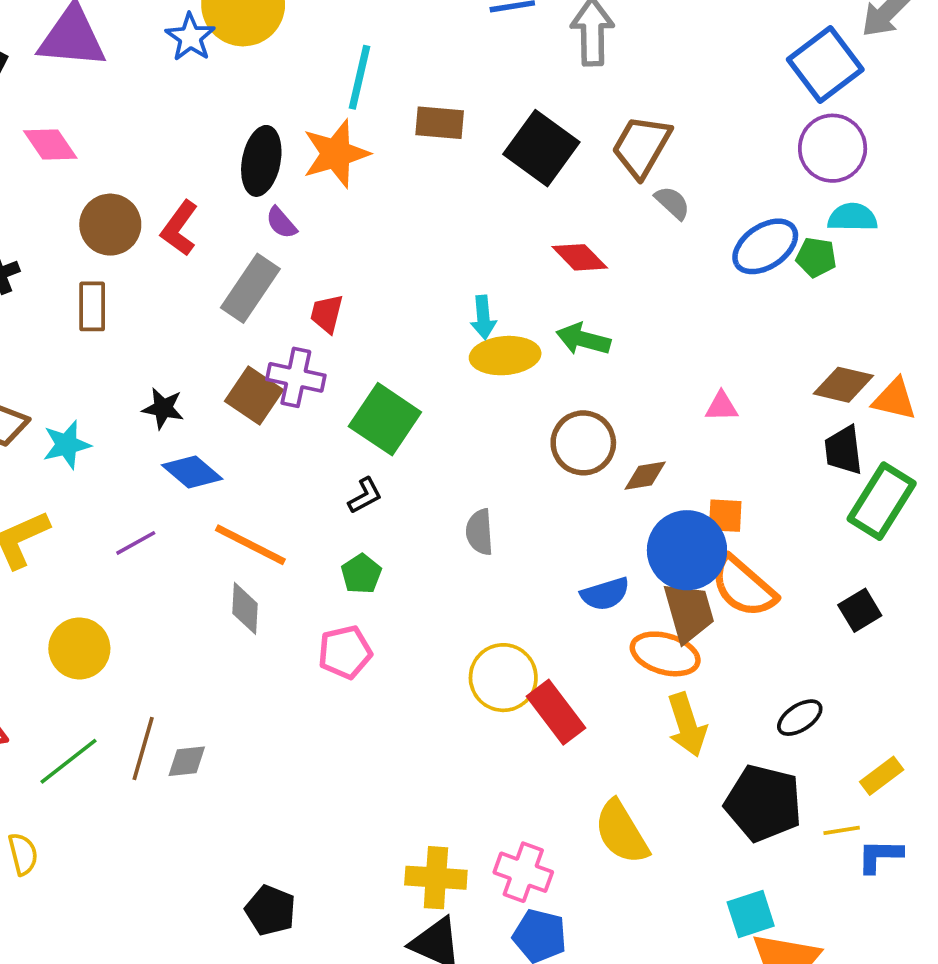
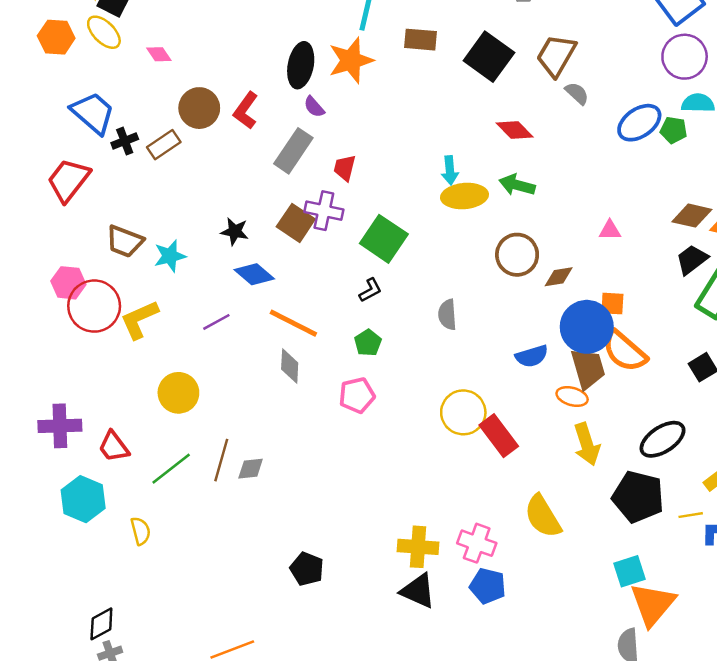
pink diamond: (50, 145) -> (159, 54), size x0.7
brown rectangle: (92, 306) -> (164, 145), moved, turned 56
black trapezoid: (843, 450) -> (692, 260), turned 60
orange ellipse: (665, 654) -> (572, 396), size x0.7
black ellipse: (800, 718) -> (663, 439), size x1.5

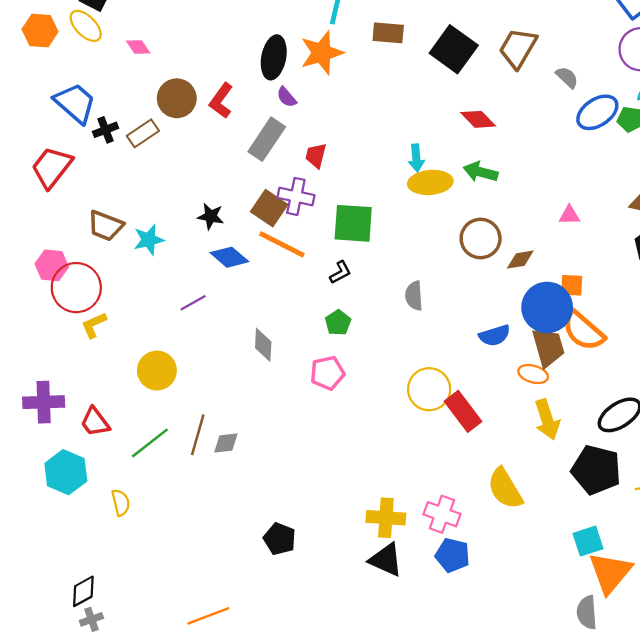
gray semicircle: (577, 93) -> (567, 77), moved
green square: (384, 239) -> (353, 223), turned -30
yellow L-shape: (139, 319) -> (94, 325), moved, size x0.7
orange line: (293, 323) -> (282, 244), moved

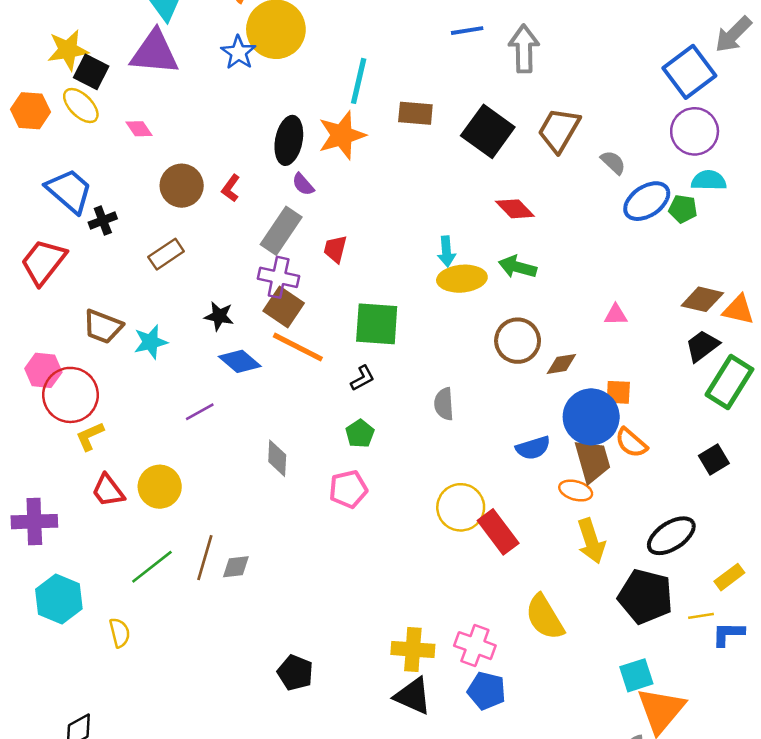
red L-shape: (221, 101) -> (231, 188), size x0.7
brown rectangle: (143, 133) -> (166, 254), moved
purple cross: (296, 196) -> (279, 277), moved
orange semicircle: (583, 331) -> (631, 443), size x0.7
red trapezoid: (95, 422) -> (108, 491), moved

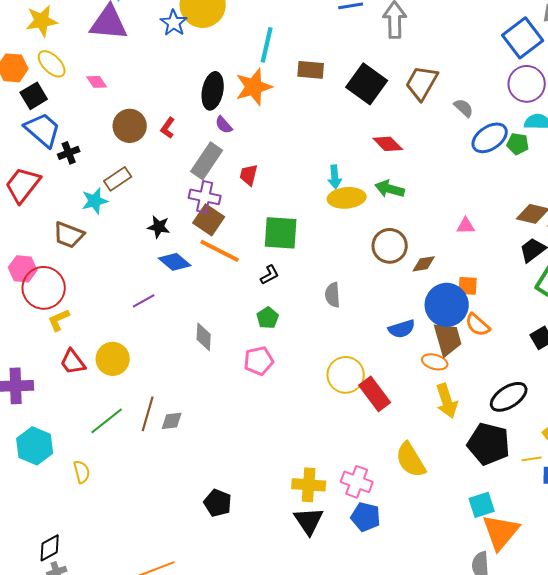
black square: (91, 72) -> (34, 96), moved, turned 32
cyan star: (151, 342) -> (95, 201), moved
black triangle: (413, 696) -> (309, 521), turned 32

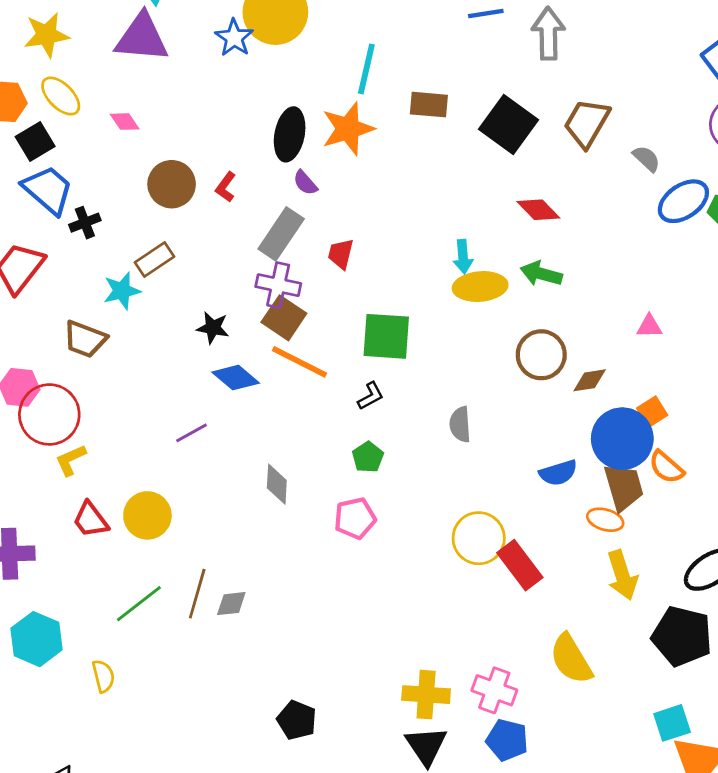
orange square: (468, 286) -> (652, 412), turned -35

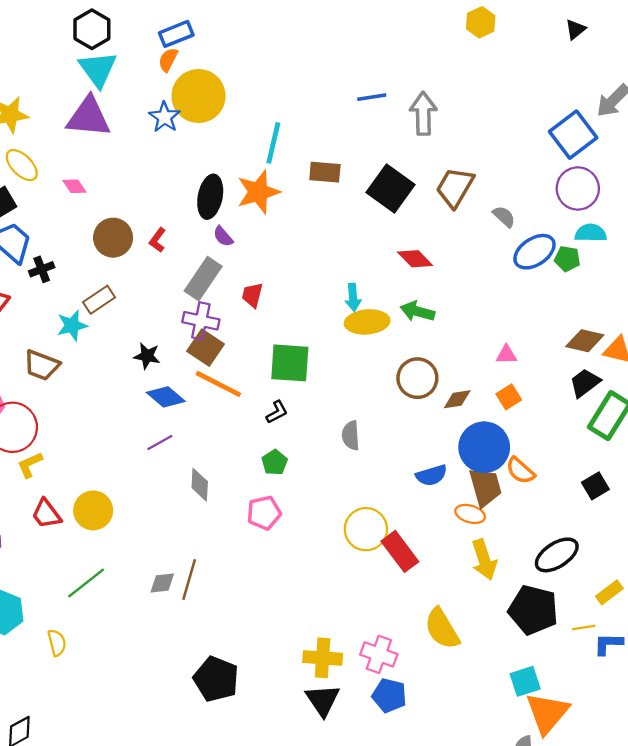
orange square: (652, 412) -> (509, 397), moved
purple line: (191, 433) -> (160, 443), moved
brown line: (197, 594) -> (189, 579), moved
black pentagon: (297, 720) -> (216, 679), size x1.4

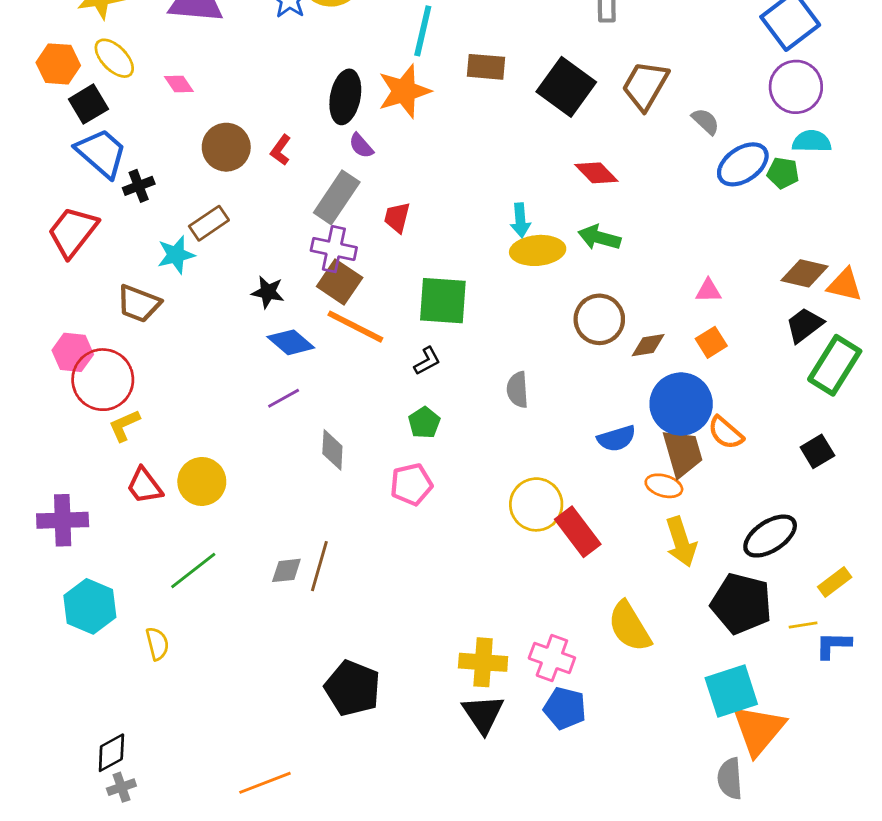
cyan square: (525, 681) -> (731, 691), size x1.4

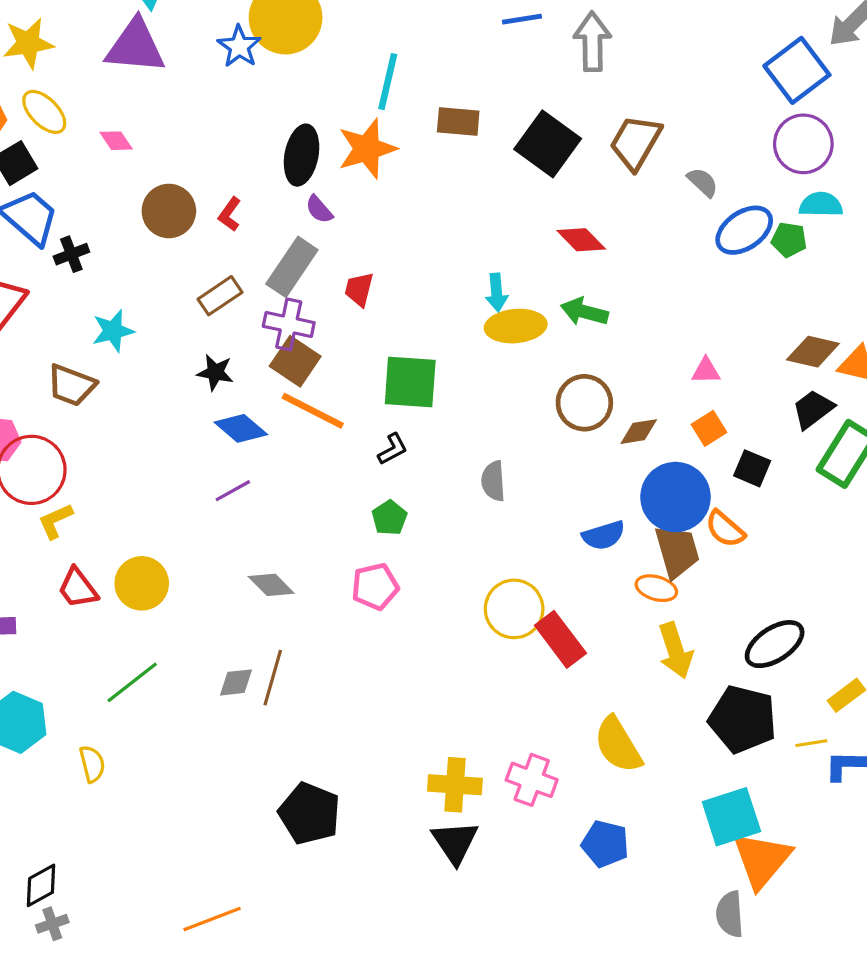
brown rectangle: (209, 223) -> (220, 296), moved
gray diamond: (332, 450) -> (271, 585), moved, turned -48
black square: (817, 451) -> (752, 468), moved, turned -36
blue pentagon: (565, 708) -> (605, 844), moved

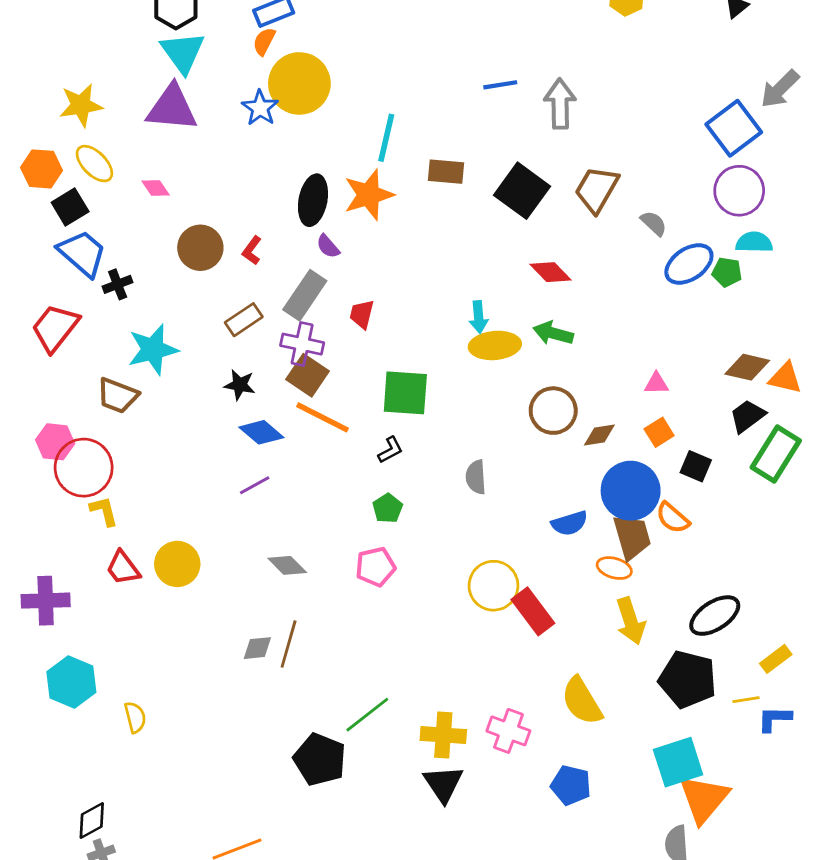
cyan star: (113, 331) -> (153, 350), size x1.4
yellow L-shape: (55, 521) -> (104, 511), turned 100
green line: (132, 682) -> (367, 715), moved

